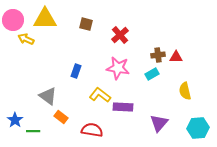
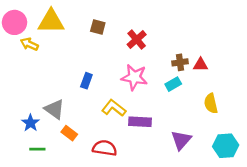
blue star: (15, 120) -> (30, 123), moved

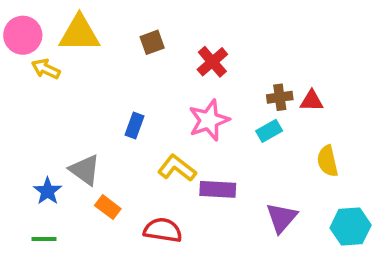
brown square: (98, 27) -> (152, 42), turned -35
pink star: (134, 77) -> (209, 120), turned -30
green line: (37, 149) -> (44, 239), moved

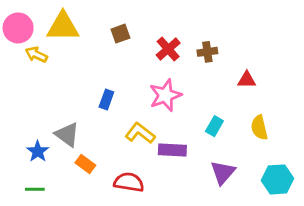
brown cross: (280, 97) -> (207, 52), moved
cyan rectangle: (269, 131) -> (214, 126), moved, turned -30

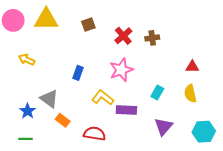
yellow arrow: (36, 55) -> (27, 60), moved
red triangle: (247, 80) -> (192, 67), moved

